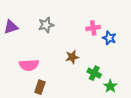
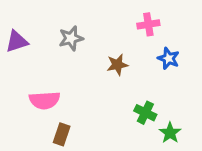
pink cross: (93, 28) -> (148, 24), moved
brown star: (72, 57) -> (117, 65), moved

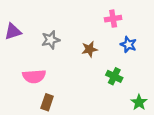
gray star: (71, 38) -> (51, 40), moved
green cross: (145, 113) -> (114, 76), moved
green star: (170, 133) -> (139, 102), moved

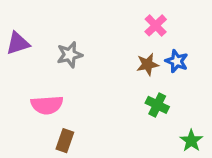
pink cross: (113, 19) -> (156, 25), turned -35
brown star: (89, 49) -> (147, 64), moved

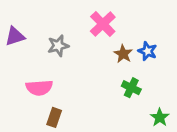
pink cross: (156, 25) -> (103, 24), moved, size x1.4
brown star: (147, 64) -> (123, 54), turned -30

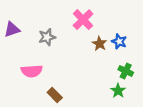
green cross: (131, 88) -> (126, 71), moved
brown rectangle: (54, 117) -> (55, 95), moved, turned -64
green star: (160, 117) -> (118, 91), moved

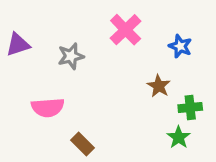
blue star: (119, 41) -> (180, 46), moved
brown star: (99, 44) -> (159, 86), moved
green cross: (126, 71) -> (190, 108), turned -32

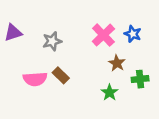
pink cross: (126, 30) -> (103, 35), moved
green star: (179, 137) -> (110, 92), moved
brown rectangle: (82, 144) -> (61, 75), moved

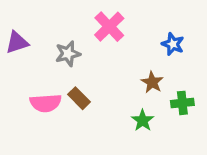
pink cross: (103, 35) -> (109, 27), moved

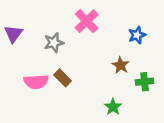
purple triangle: (17, 43) -> (13, 34), turned -36
blue star: (173, 44) -> (137, 35), turned 30
green star: (143, 120) -> (113, 107), moved

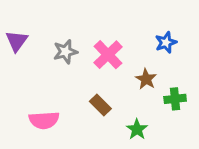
pink cross: (87, 21) -> (108, 55), moved
brown rectangle: (63, 78) -> (100, 105), moved
pink semicircle: (36, 82) -> (44, 120), moved

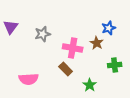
pink cross: (108, 55) -> (73, 48), moved, turned -36
brown star: (146, 79) -> (97, 43), moved

